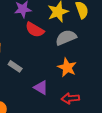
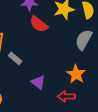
gray semicircle: (66, 38) -> (84, 40), moved, turned -45
orange star: (67, 67) -> (76, 74), moved

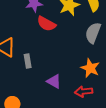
gray rectangle: (15, 58) -> (28, 61), turned 48

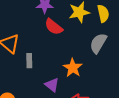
orange star: (90, 68) -> (73, 68), moved

